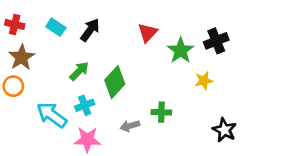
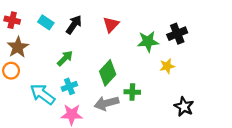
red triangle: (148, 33) -> (111, 25), moved
green star: (181, 50) -> (148, 41), turned 30
green diamond: (115, 82) -> (108, 73), moved
gray arrow: (130, 126) -> (106, 103), size x1.5

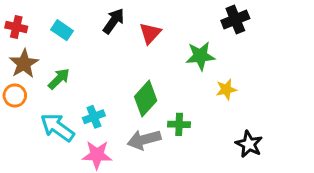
black arrow: (74, 25) -> (114, 21), moved
black cross: (177, 34) -> (235, 19), moved
green arrow: (65, 58) -> (59, 79), moved

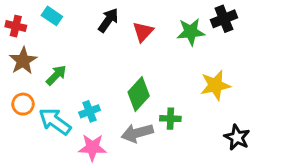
cyan rectangle: (62, 30) -> (52, 16), moved
green star: (200, 56) -> (191, 32), moved
yellow star: (226, 89) -> (215, 85), size x1.5
orange circle: (15, 96) -> (23, 104), moved

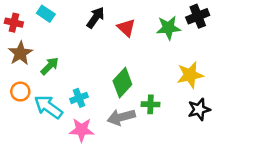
red triangle: (143, 32) -> (126, 28), turned -30
black star: (237, 137) -> (199, 109), moved, turned 30

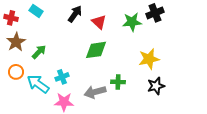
green diamond: (122, 83) -> (96, 50), moved, turned 40

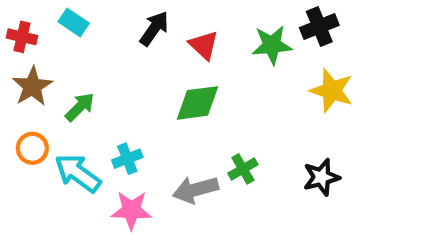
yellow star: (149, 59) -> (332, 91), moved, turned 30
green cross: (118, 82) -> (243, 169), turned -32

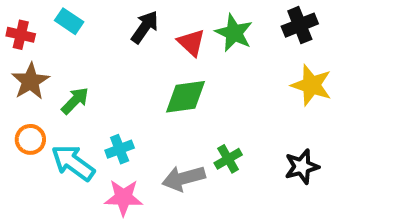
green star: (272, 45) -> (234, 33), moved, turned 30

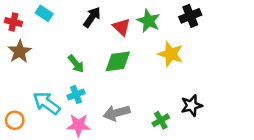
yellow star: (311, 85) -> (171, 54), moved
green arrow: (75, 101) -> (76, 64), moved, turned 96
orange circle: (30, 139) -> (15, 120), moved
green cross: (228, 159) -> (161, 120), moved

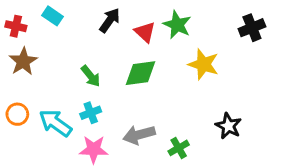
black cross: (190, 16) -> (252, 28), moved
black star: (191, 106) -> (228, 126), turned -30
orange circle: (15, 120) -> (17, 114), moved
green cross: (161, 120) -> (179, 148), moved

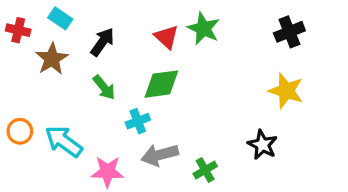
black arrow: (110, 20) -> (102, 42), moved
brown star: (23, 61) -> (52, 59), moved
yellow star: (204, 64) -> (286, 91), moved
cyan cross: (91, 113) -> (138, 121), moved

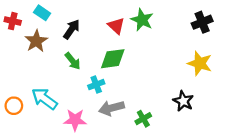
orange circle: (20, 131) -> (14, 106), moved

